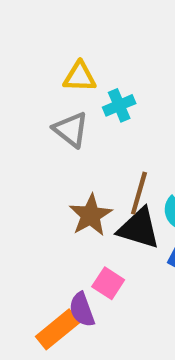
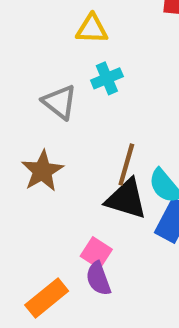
yellow triangle: (80, 77) -> (92, 29), moved
brown star: (91, 215) -> (42, 171), moved
purple semicircle: (82, 310) -> (98, 279), moved

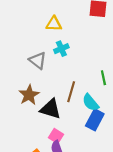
black triangle: (126, 199) -> (51, 109), moved

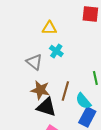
cyan cross: (61, 49) -> (56, 51), turned -32
brown star: (29, 95) -> (40, 90), moved, turned -30

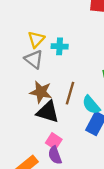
yellow triangle: (49, 28) -> (36, 39), moved, turned -49
cyan cross: (56, 51) -> (60, 46), turned -32

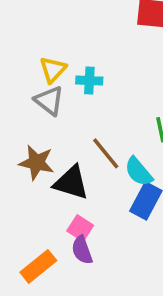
brown star: (41, 92) -> (36, 163), moved
brown line: (70, 93) -> (106, 153), turned -55

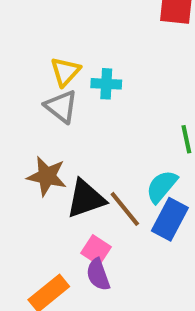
brown line: (106, 153) -> (125, 209), moved
cyan semicircle: (139, 172) -> (162, 186), turned 80
black triangle: (71, 183) -> (86, 199), turned -36

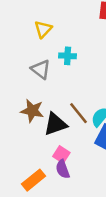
yellow triangle: (65, 72) -> (43, 29), moved
brown line: (125, 209) -> (78, 113), moved

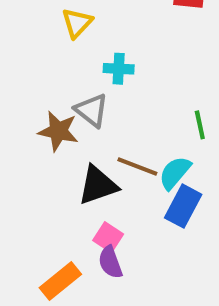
gray triangle: (41, 69) -> (92, 110), moved
brown star: (32, 111) -> (58, 131), moved
brown line: (78, 113) -> (137, 167), turned -30

